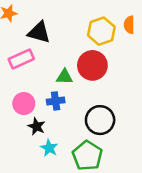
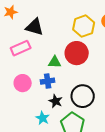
black star: (37, 126) -> (56, 101), moved

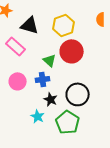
yellow hexagon: (84, 26) -> (64, 25), moved
pink rectangle: (21, 48) -> (16, 46), turned 66
green triangle: (55, 62) -> (50, 60), turned 40

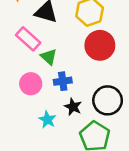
green triangle: (50, 60) -> (49, 57), moved
cyan star: (38, 116) -> (47, 120), moved

